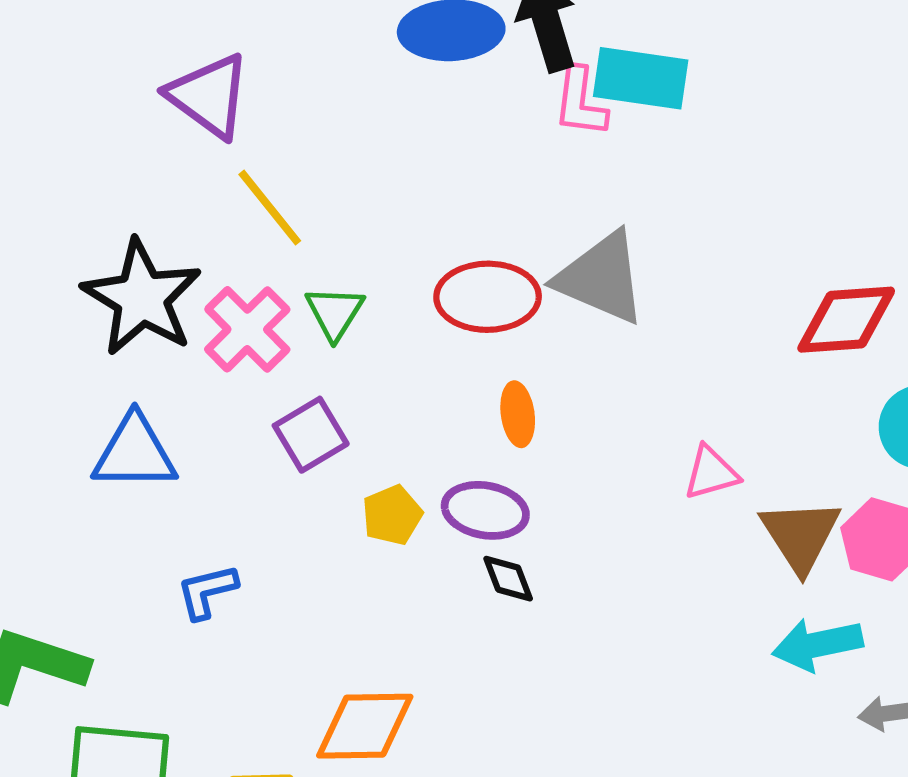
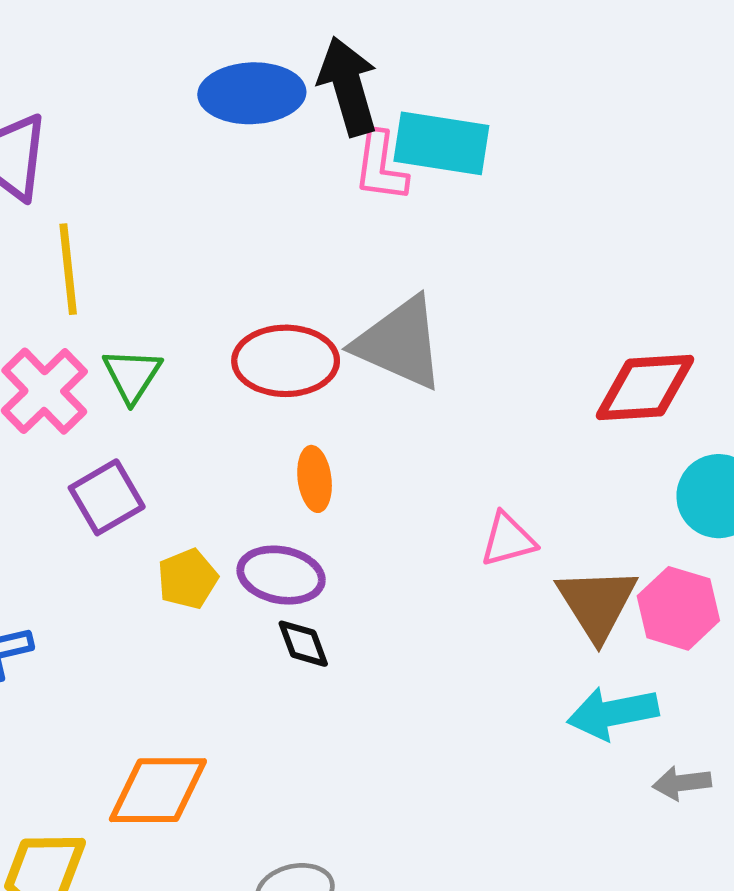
yellow line: (270, 208) -> (68, 269), turned 32

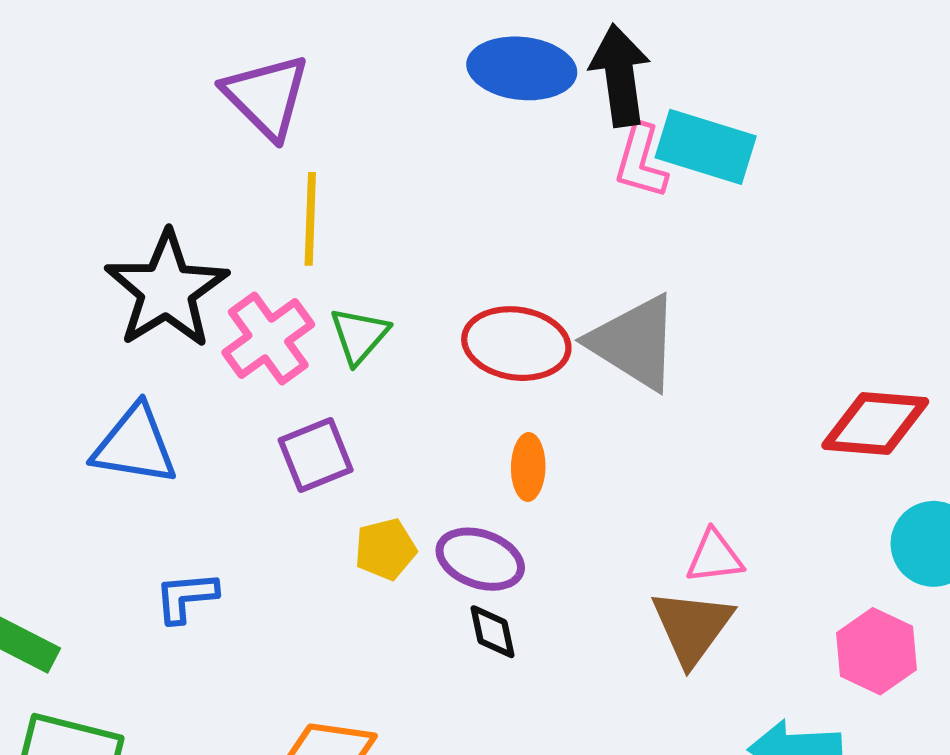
brown triangle: (597, 603) -> (692, 627), moved

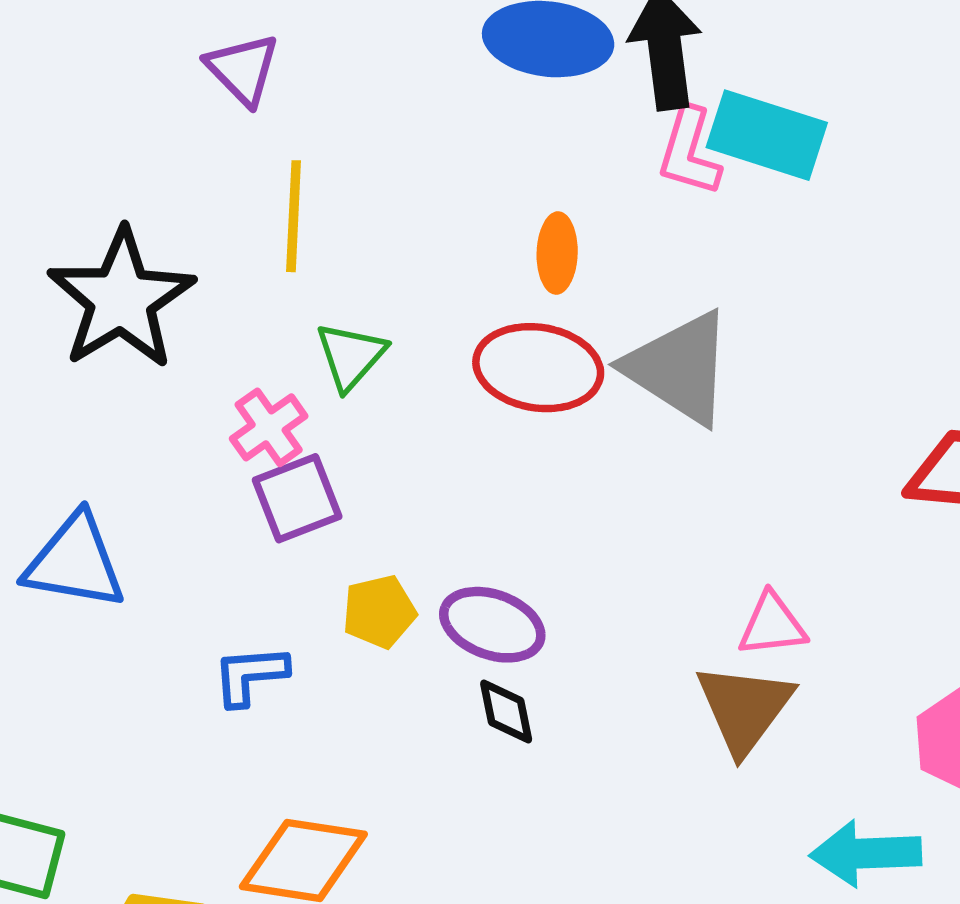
purple triangle: (267, 96) -> (243, 69), size x0.7
pink cross: (268, 338) -> (269, 427), moved, size x0.7
blue triangle: (135, 445) -> (75, 562), moved
orange ellipse: (528, 467) -> (557, 253), moved
blue L-shape: (186, 597) -> (250, 675), moved

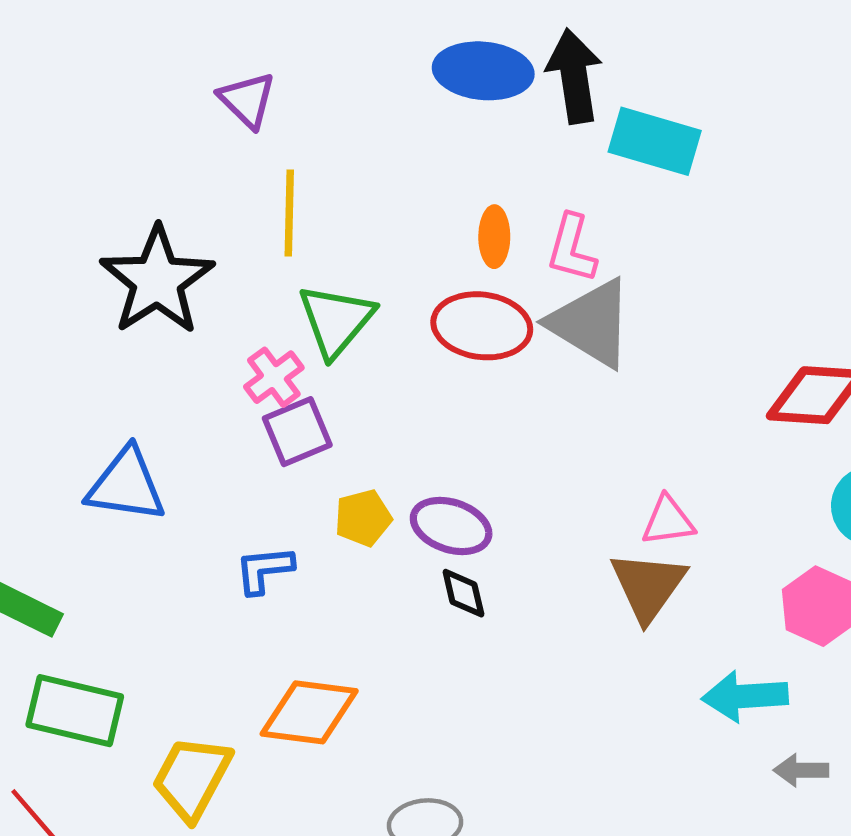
pink L-shape: (689, 152) -> (572, 248), moved
green triangle: (351, 356) -> (336, 320), size x1.4

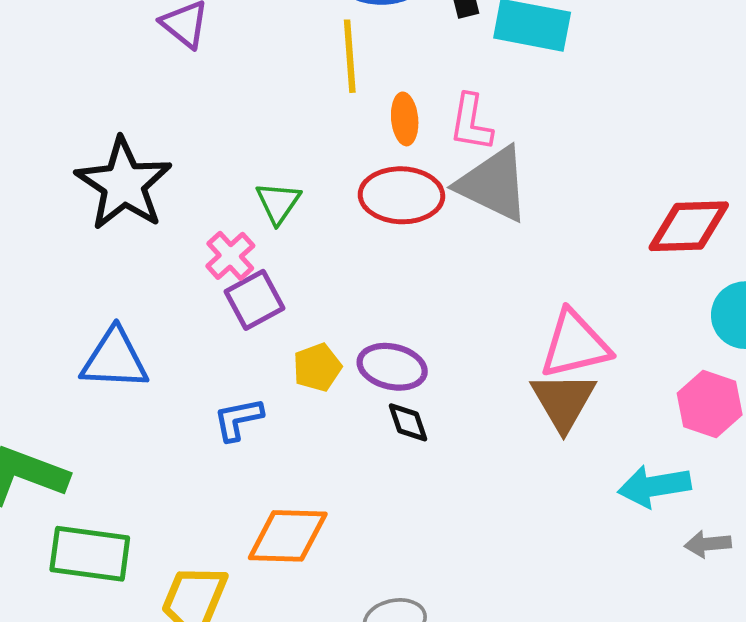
yellow line: (289, 213) -> (350, 56), moved
green triangle: (336, 320) -> (278, 203), size x0.7
pink triangle: (668, 521) -> (575, 344), size x1.6

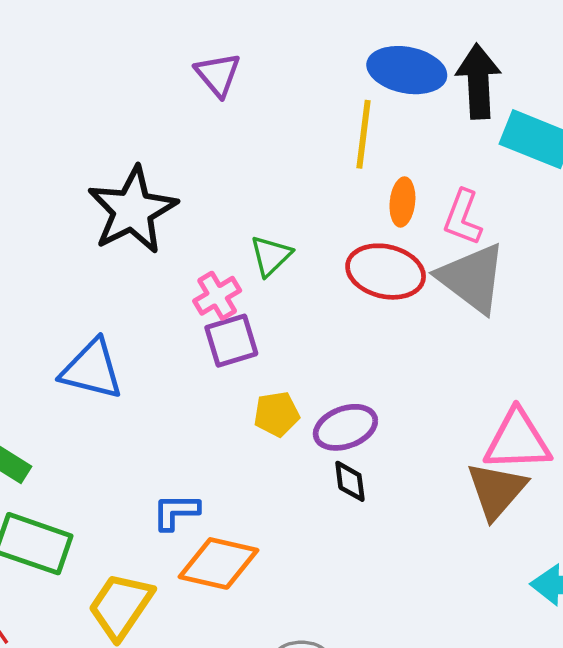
purple ellipse: (392, 367) -> (345, 427), turned -44
blue L-shape: (238, 419) -> (176, 512), moved

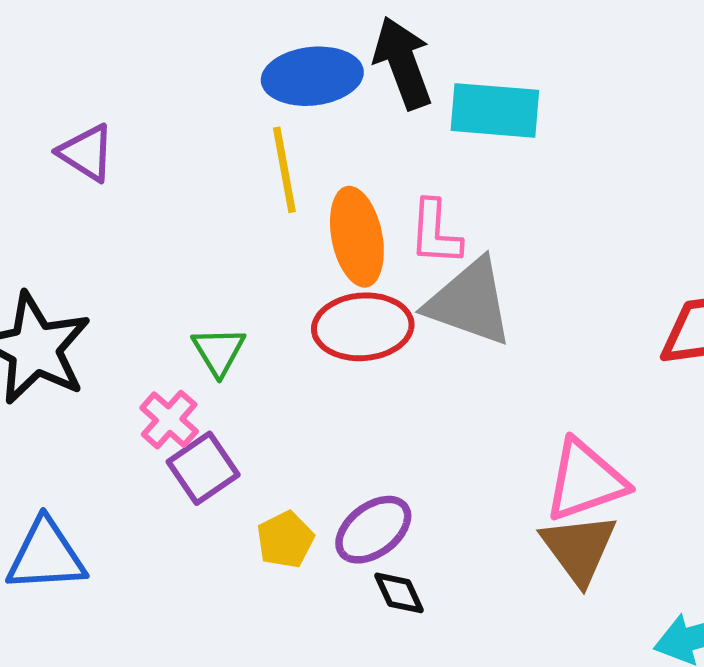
orange ellipse: (402, 202) -> (357, 237), size x1.6

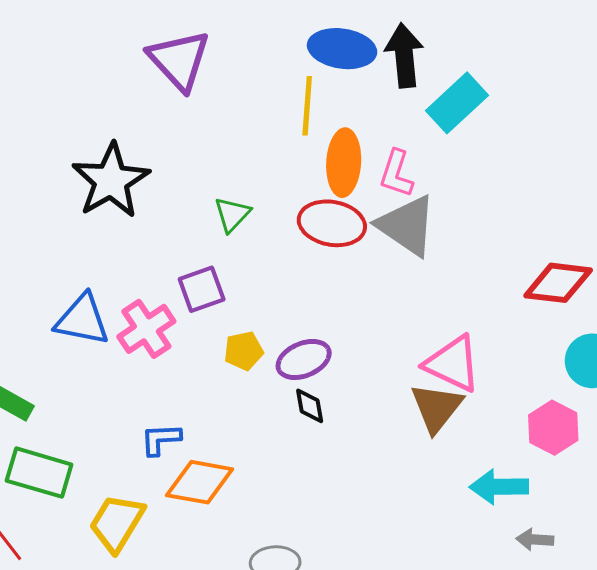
cyan rectangle: (495, 110) -> (457, 103), turned -62
purple triangle: (86, 153) -> (179, 60), size x1.6
pink cross: (169, 420) -> (146, 329), moved, size x1.4
pink triangle: (585, 480) -> (453, 364), turned 30

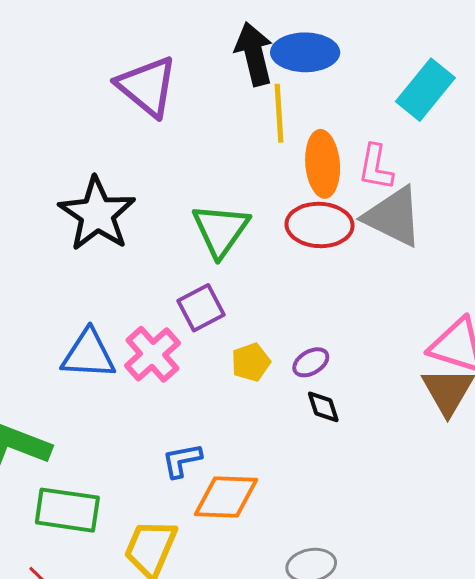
black arrow: (404, 55) -> (254, 54), moved
green triangle: (232, 214) -> (221, 230), size x1.6
purple ellipse: (304, 359) -> (311, 362), size x0.7

